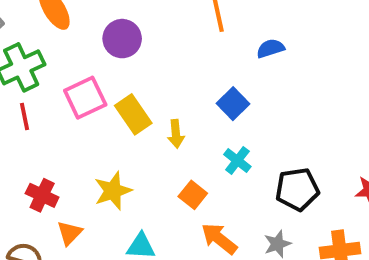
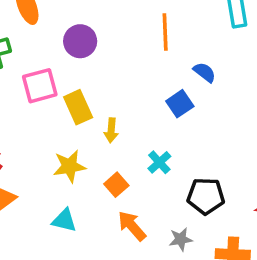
blue semicircle: (270, 48) -> (205, 72), turned 45
blue square: (233, 104) -> (180, 104), moved
yellow star: (113, 191) -> (69, 166), moved

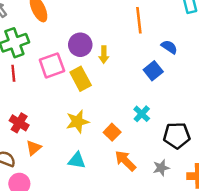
purple circle: (80, 41) -> (80, 45), moved
yellow arrow: (111, 130) -> (104, 55), moved

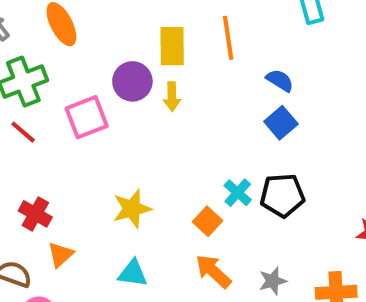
blue square: (153, 71) -> (281, 123), moved
red line: (13, 73) -> (23, 132), turned -42
yellow rectangle: (81, 79) -> (172, 46), moved, turned 30
orange square: (112, 132) -> (208, 221), moved
black pentagon: (177, 135) -> (282, 195), moved

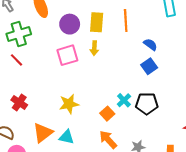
purple circle: (132, 81) -> (70, 24), moved
pink square: (87, 117) -> (67, 55), moved
orange triangle: (61, 254) -> (43, 133), moved, size x1.5

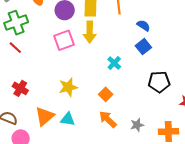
yellow arrow: (94, 48) -> (90, 32), size x1.5
cyan cross: (124, 100) -> (114, 63), moved
black pentagon: (147, 104) -> (159, 82), moved

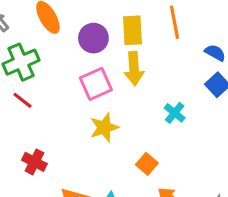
yellow star: (68, 87) -> (104, 127), moved
orange square: (106, 94) -> (147, 164), moved

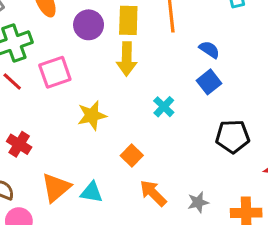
pink square: (96, 84) -> (55, 72), moved

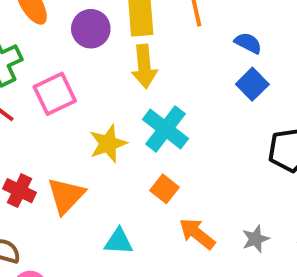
cyan cross: (164, 107) -> (165, 129), moved, size x1.6
orange triangle: (56, 187) -> (66, 196), moved

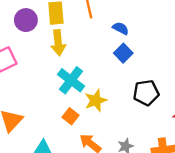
yellow star: (108, 144) -> (96, 100), moved

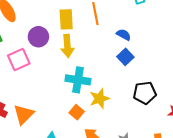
purple circle: (26, 20) -> (38, 37), moved
cyan cross: (71, 80) -> (78, 80), turned -30

